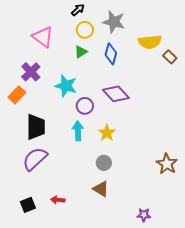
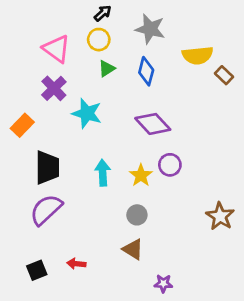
yellow circle: (85, 30) -> (99, 40), moved
purple cross: (31, 72) -> (54, 88), moved
purple circle: (85, 106) -> (170, 165), moved
purple star: (144, 215) -> (163, 283), moved

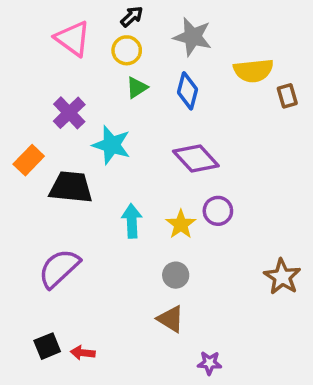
pink triangle: (57, 49) -> (73, 38), moved
brown rectangle: (224, 75) -> (287, 96), turned 30
black trapezoid: (47, 167) -> (71, 187), moved, turned -84
red arrow: (76, 264) -> (83, 353), moved

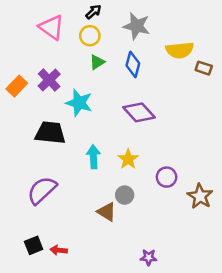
brown rectangle: (287, 96) -> (204, 68), turned -56
orange rectangle: (29, 160) -> (17, 86), moved
purple circle: (218, 211) -> (167, 177), moved
brown triangle: (171, 319) -> (107, 212), moved

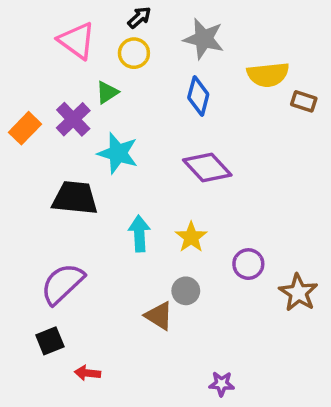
green triangle: (97, 62) -> (107, 92), moved
black square: (34, 245) -> (50, 341), moved

